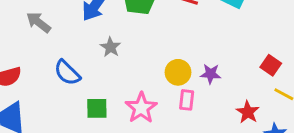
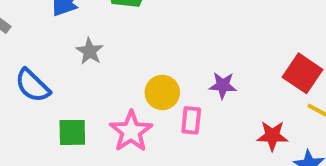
red square: (271, 65) -> (302, 73), size x1.4
yellow circle: (178, 72) -> (162, 92), moved
red star: (248, 112) -> (272, 136), turned -30

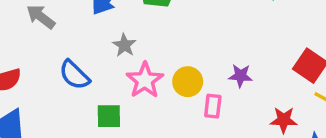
pink star: (131, 131) -> (145, 80), moved

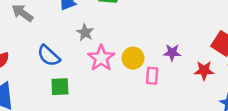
green square: (109, 116) -> (60, 87), moved
red star: (284, 120) -> (204, 70), moved

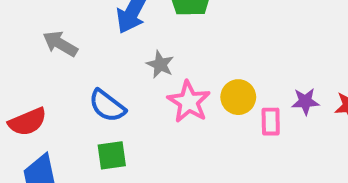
purple star: (172, 53) -> (305, 101), moved
green square: (60, 87) -> (112, 155), moved

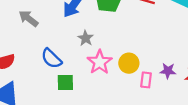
green square: (112, 155) -> (65, 82), moved

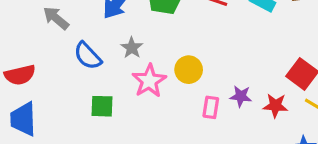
blue semicircle: (51, 58) -> (88, 56), moved
yellow circle: (129, 63) -> (189, 70), moved

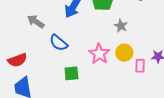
gray star: (132, 48) -> (121, 26), moved
yellow circle: (189, 70) -> (124, 53), moved

